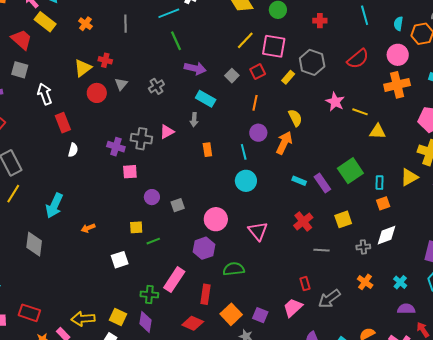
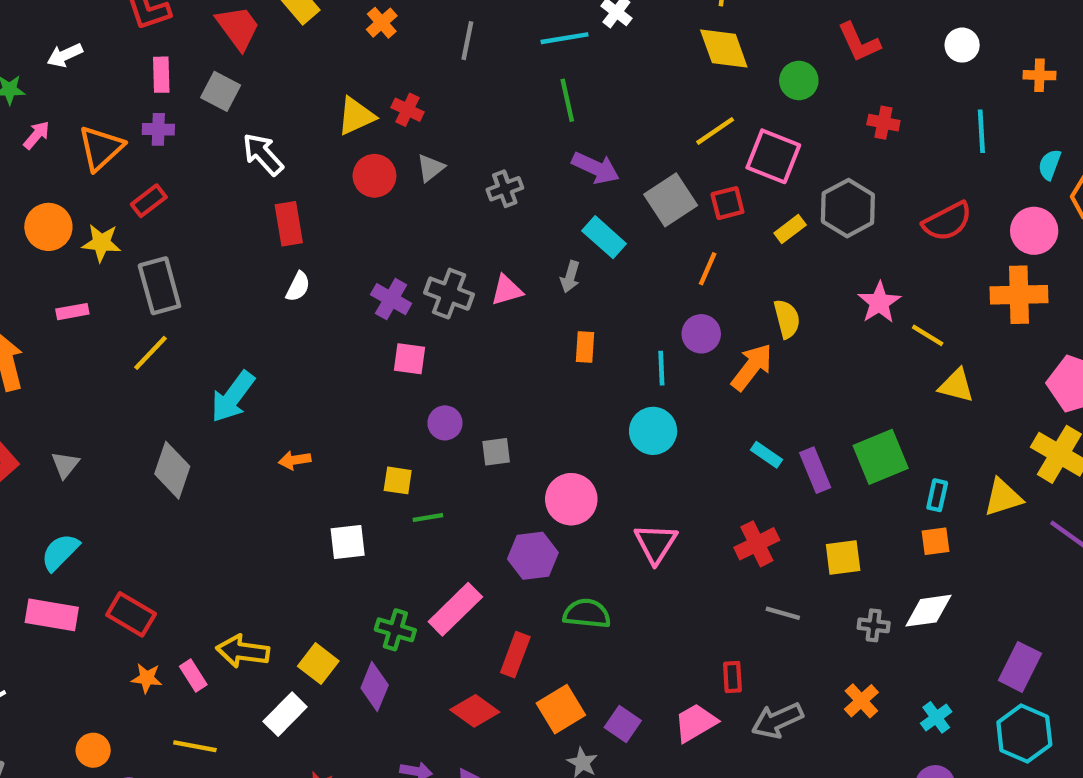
gray square: (232, 76) -> (671, 200), size x1.6
white arrow: (45, 94) -> (263, 154), turned -35

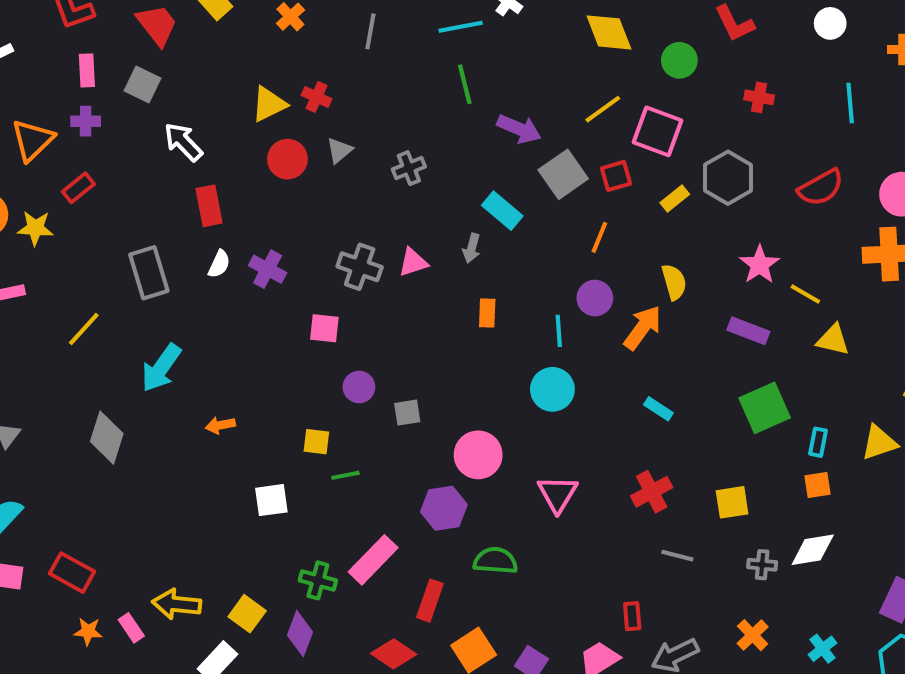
purple arrow: (596, 168) -> (519, 129), moved
gray rectangle: (159, 286) -> (149, 273), moved
purple cross: (391, 299) -> (268, 269), moved
purple rectangle: (815, 470) -> (748, 331), moved, turned -45

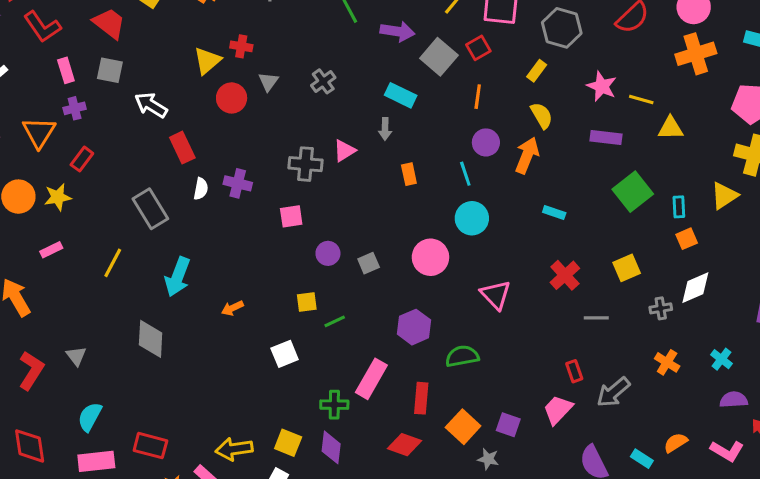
yellow rectangle: (675, 198) -> (537, 71), moved
pink circle: (478, 455) -> (430, 257), moved

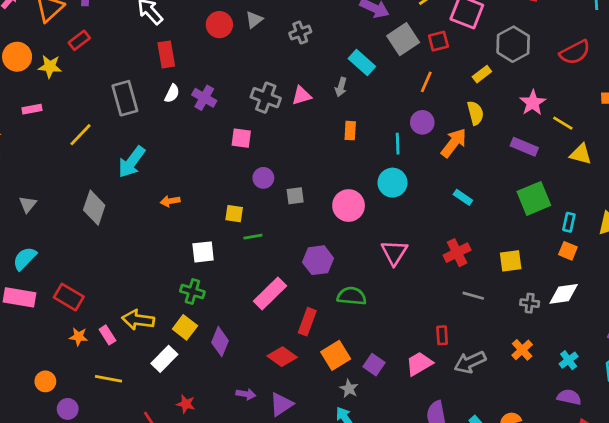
orange square: (687, 239) -> (568, 251), turned 30
green cross: (334, 405) -> (192, 291), moved

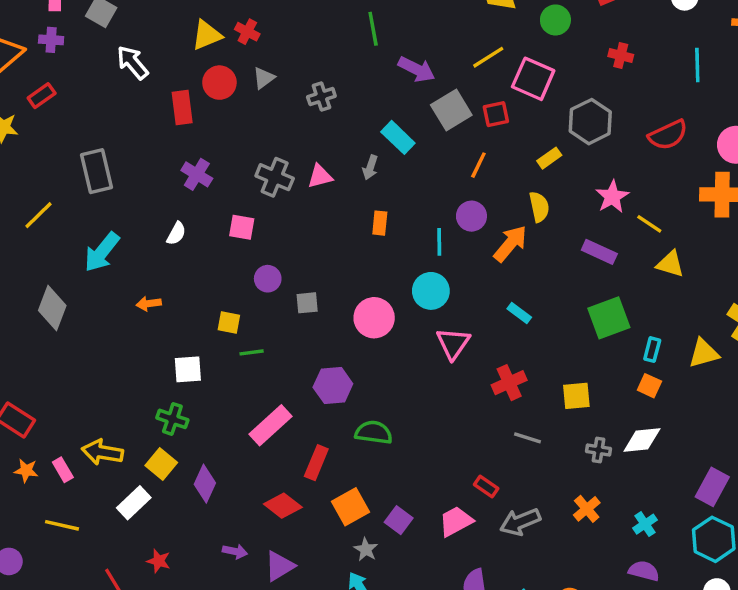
red rectangle: (166, 54) -> (182, 108), moved
white semicircle: (172, 93) -> (176, 233), moved
pink triangle: (394, 253) -> (453, 343), moved
red rectangle: (442, 335) -> (486, 486), turned -54

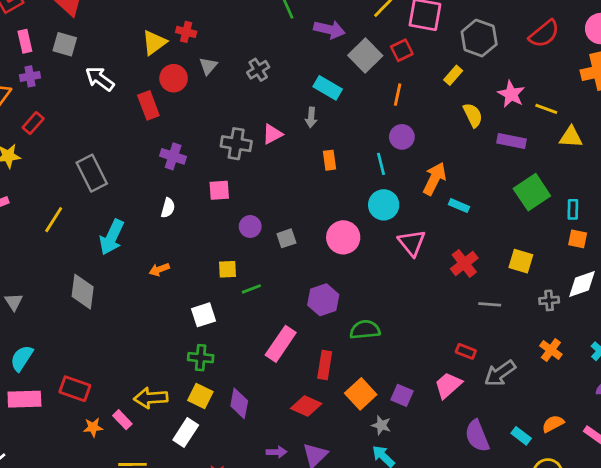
yellow semicircle: (539, 207) -> (473, 115), moved
orange arrow: (510, 244) -> (434, 179), moved
yellow square: (576, 396) -> (521, 261), turned 35

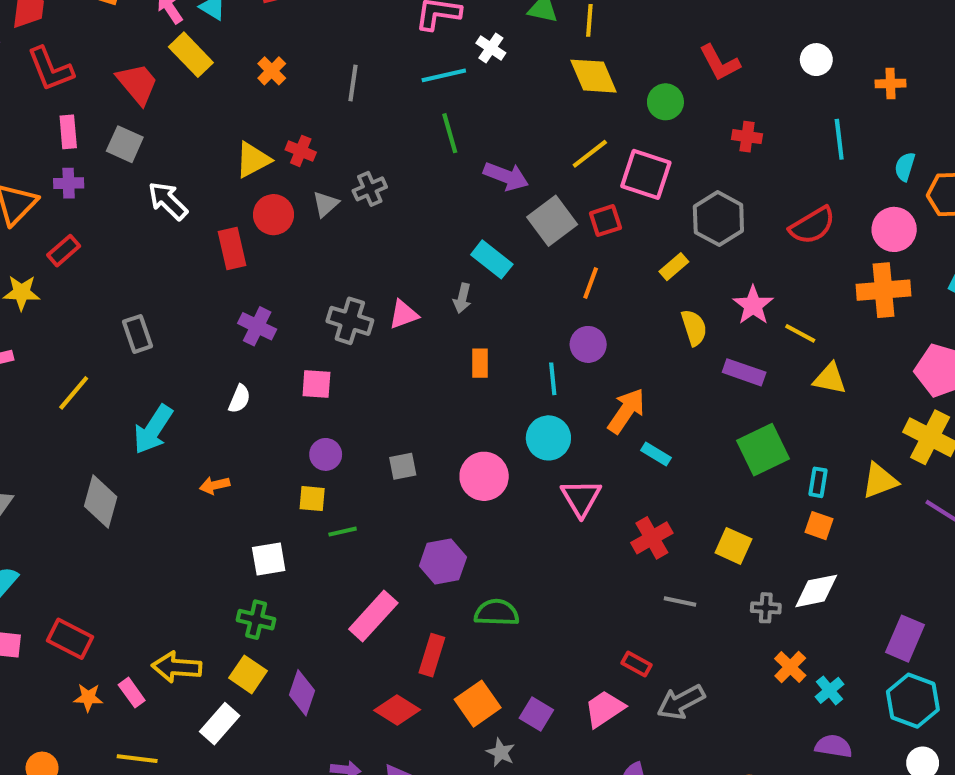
gray cross: (258, 70) -> (370, 189), moved
gray rectangle: (92, 173) -> (138, 334), size x0.7
purple circle: (250, 227) -> (326, 454), moved
orange cross: (551, 350) -> (790, 667), moved

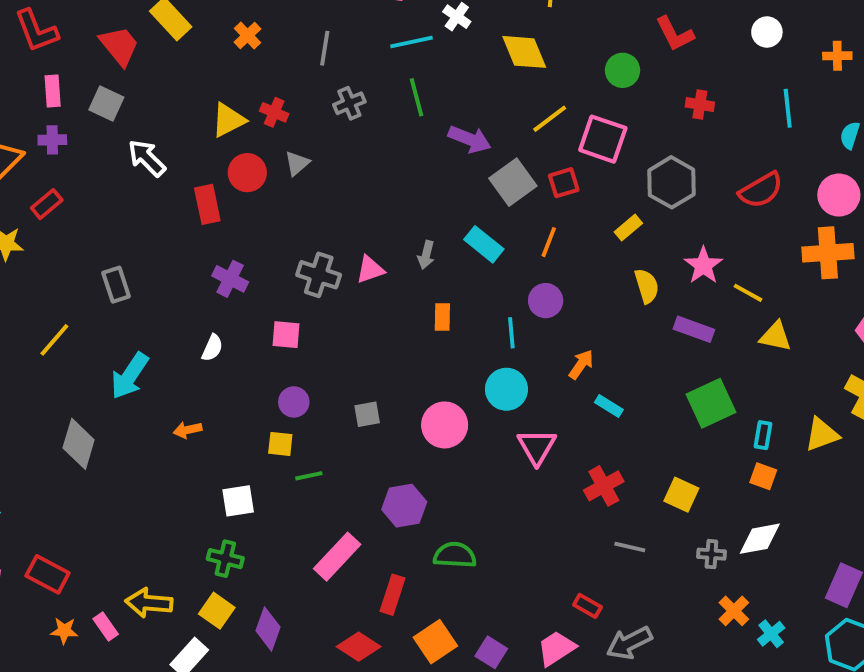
yellow diamond: (593, 76) -> (524, 52), moved
gray cross: (370, 189) -> (349, 103), moved
cyan rectangle: (492, 259) -> (484, 244), moved
orange arrow: (626, 411) -> (581, 364), size x0.7

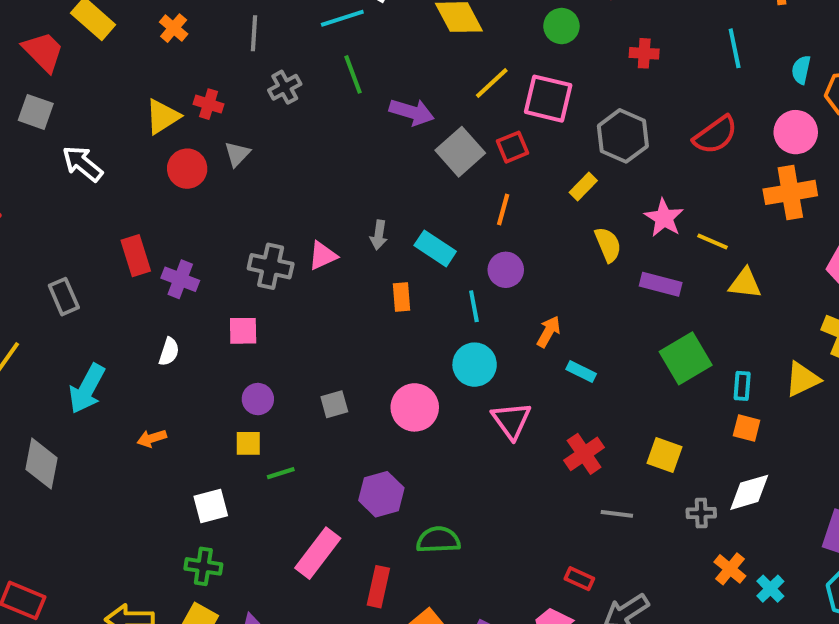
red rectangle: (207, 204) -> (136, 256), moved
cyan rectangle: (484, 244) -> (435, 248), moved

